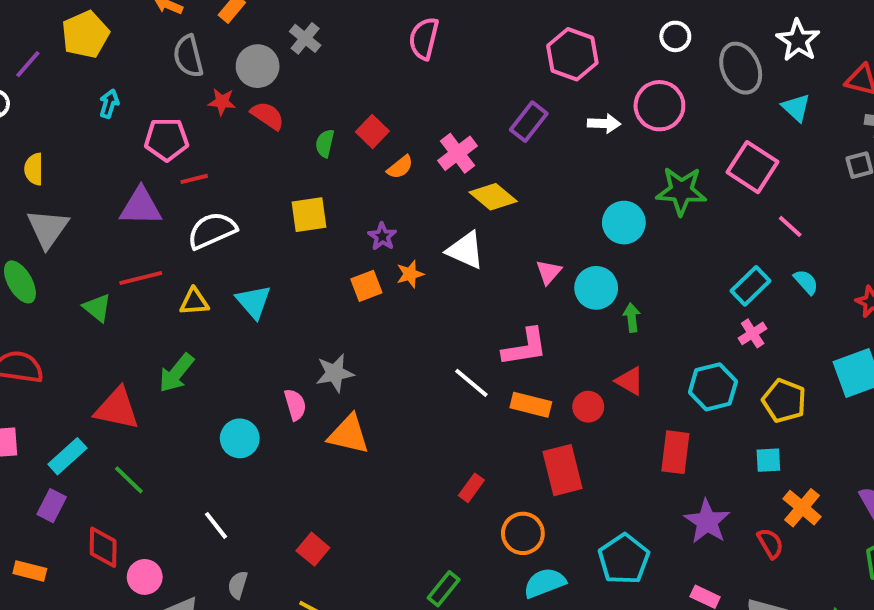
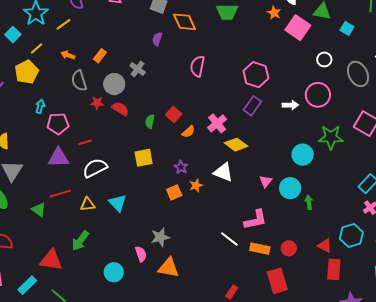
pink hexagon: (572, 54) -> (256, 75), moved
pink pentagon: (166, 139) -> (58, 124), moved
red triangle: (630, 381) -> (325, 246), moved

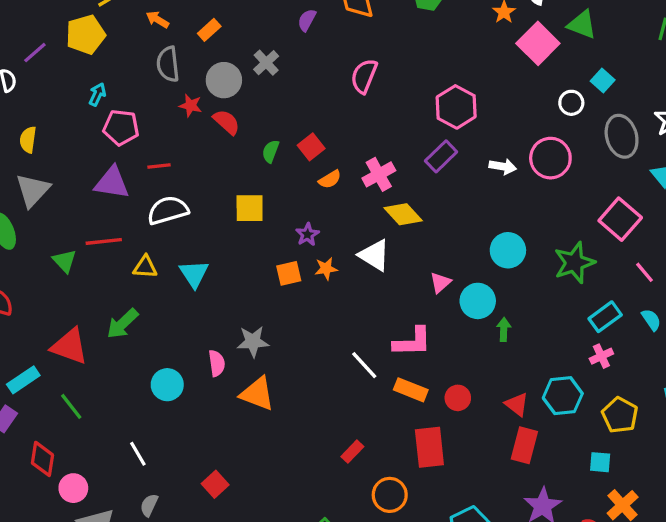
cyan square: (347, 28) -> (603, 80), moved
green star: (331, 137) -> (574, 263), moved, turned -30

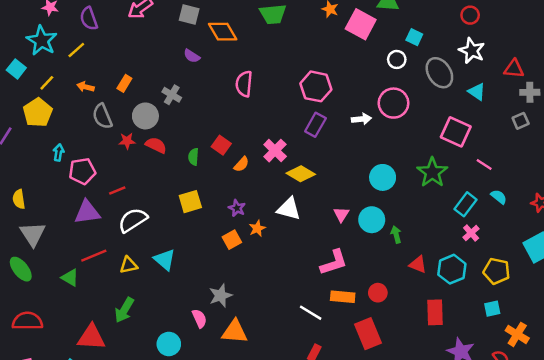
purple semicircle: (307, 20) -> (192, 56), turned -70
white line: (364, 365) -> (311, 313), moved
red triangle: (517, 404) -> (418, 264), moved

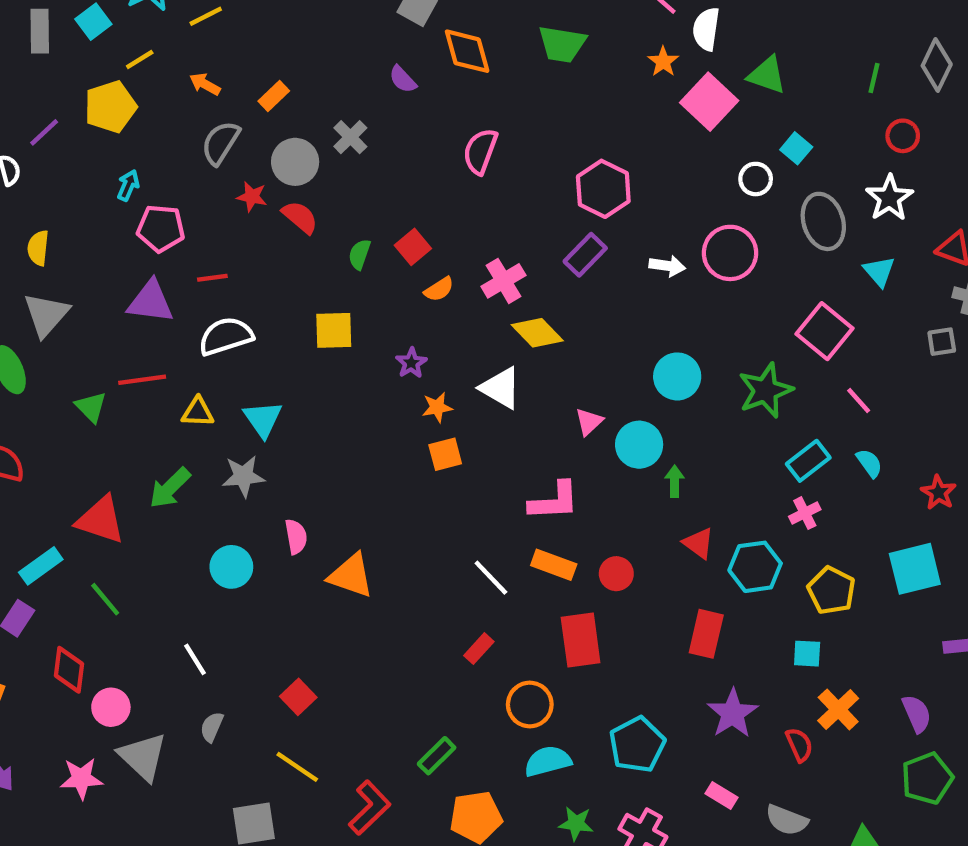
gray semicircle: (102, 116) -> (220, 143), turned 40
orange square: (232, 240) -> (445, 454), moved
gray star: (221, 296) -> (243, 476), moved

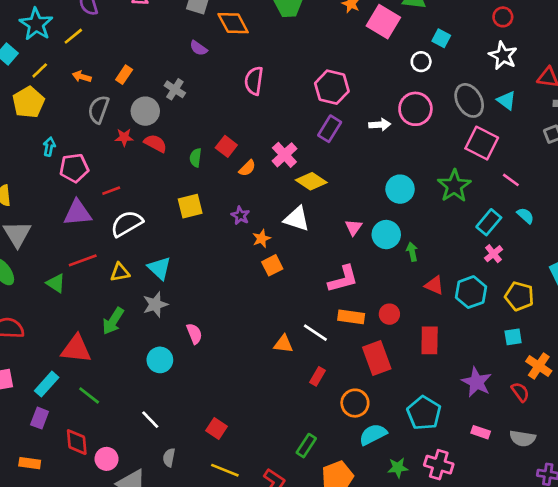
gray ellipse: (823, 221) -> (469, 100), moved
orange triangle: (351, 576) -> (283, 344), moved, size x0.7
red rectangle: (706, 634) -> (430, 340), moved

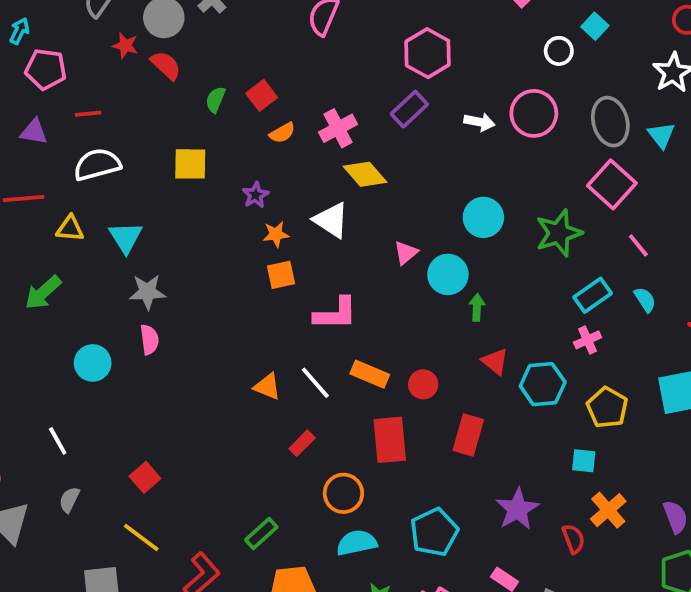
purple triangle: (78, 213) -> (34, 132), size x0.7
pink L-shape: (343, 279) -> (336, 314), moved
gray star: (155, 304) -> (147, 292), moved

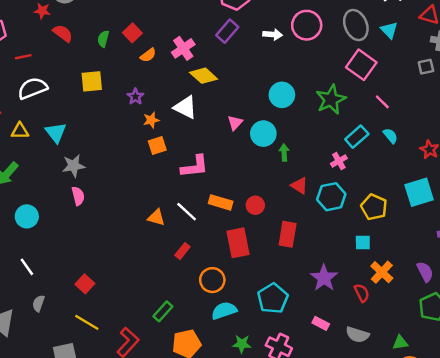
red semicircle: (166, 65) -> (63, 33), moved
pink cross: (588, 340) -> (339, 161), moved
cyan circle: (93, 363) -> (27, 216), moved

